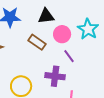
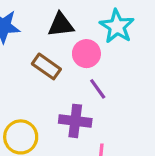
cyan star: (88, 29) -> (117, 26), moved

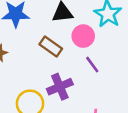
purple cross: (75, 121) -> (60, 87), moved, turned -30

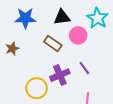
purple line: (92, 65) -> (84, 68), moved

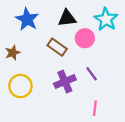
blue star: (25, 18) -> (27, 19), turned 30
yellow circle: (37, 88) -> (20, 86), moved

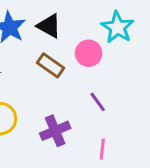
black triangle: (67, 18) -> (49, 26), moved, turned 36
purple cross: (65, 82) -> (55, 131), moved

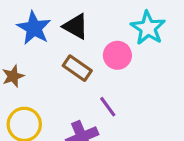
purple line: (98, 102) -> (108, 107), moved

